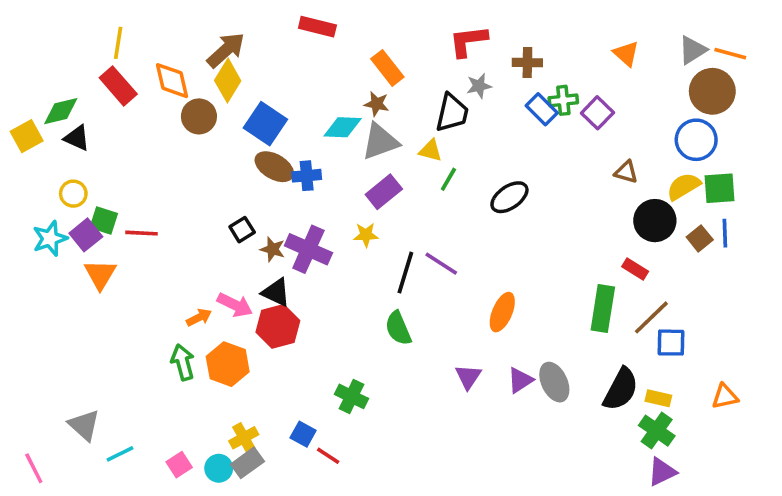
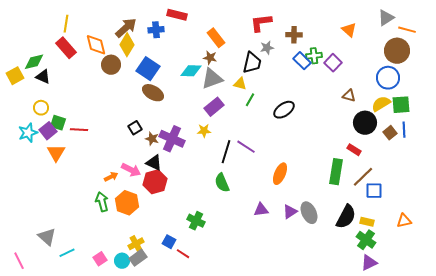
gray triangle: (693, 50) -> (386, 18), moved
blue cross: (307, 176) -> (156, 30), moved
purple triangle: (468, 377) -> (261, 210), turned 49

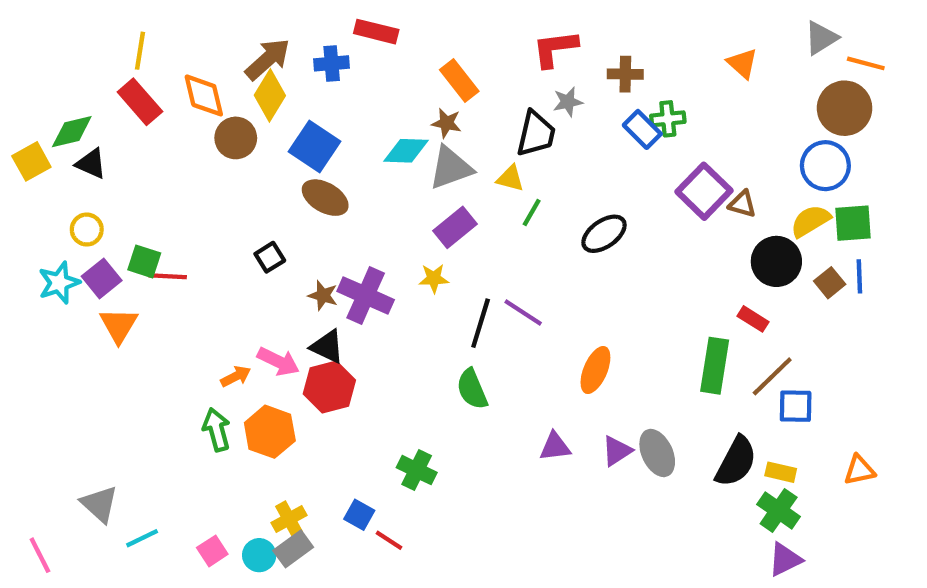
purple square: (333, 63) -> (704, 191), moved, size x1.4
green square: (58, 123) -> (144, 261), moved
black square: (135, 128) -> (270, 257), moved

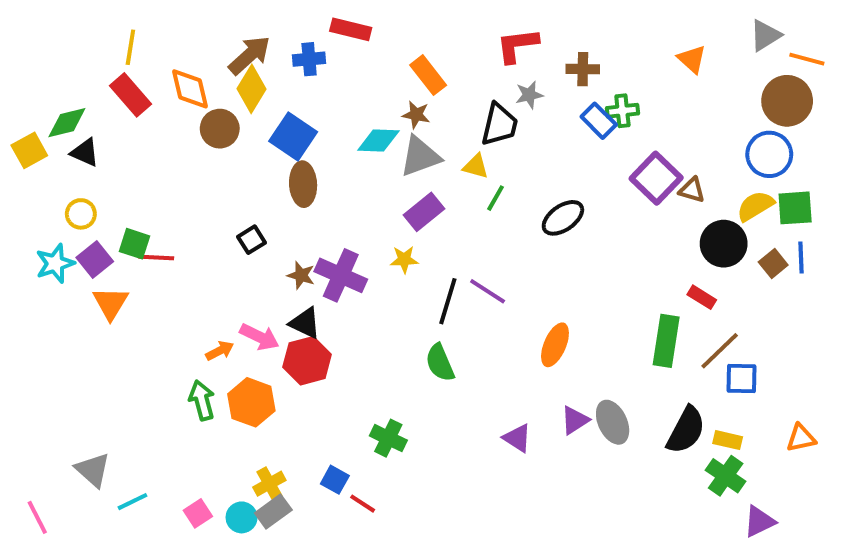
brown ellipse: (325, 198) -> (303, 184), turned 57
purple triangle: (555, 447) -> (517, 438), moved, turned 40
purple triangle: (785, 559) -> (759, 521), moved

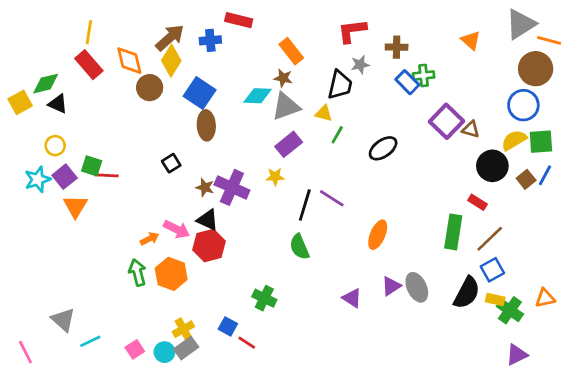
gray triangle: (765, 35) -> (521, 24), size x1.4
blue line: (801, 258) -> (545, 175), turned 30
blue square: (741, 379) -> (492, 270), moved, turned -30
green cross: (726, 476) -> (510, 310), moved

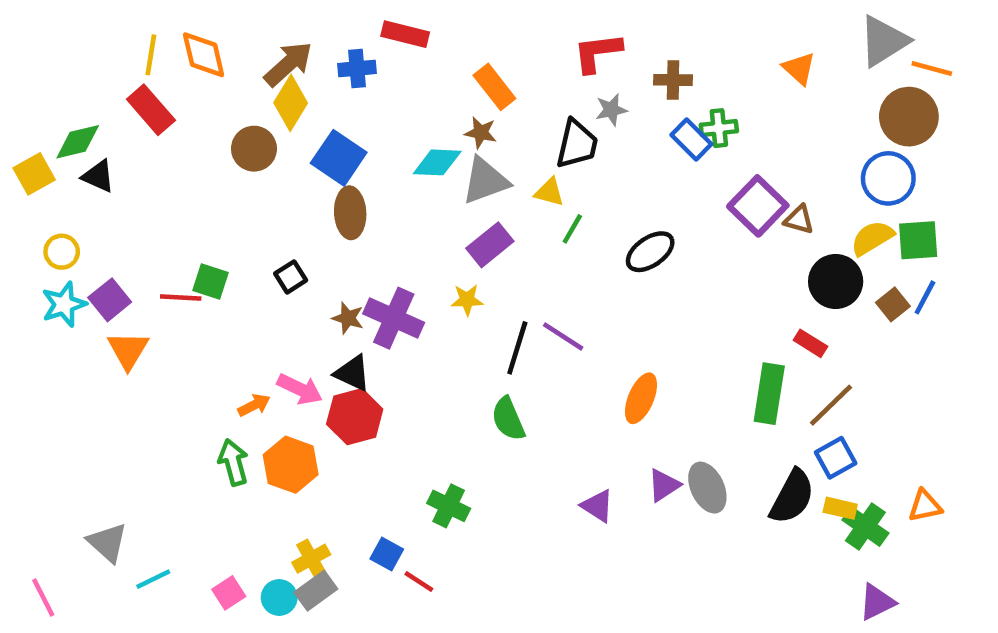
orange diamond: (129, 61) -> (204, 55), moved
yellow circle: (55, 146) -> (62, 252), moved
green square: (92, 166) -> (210, 281), moved

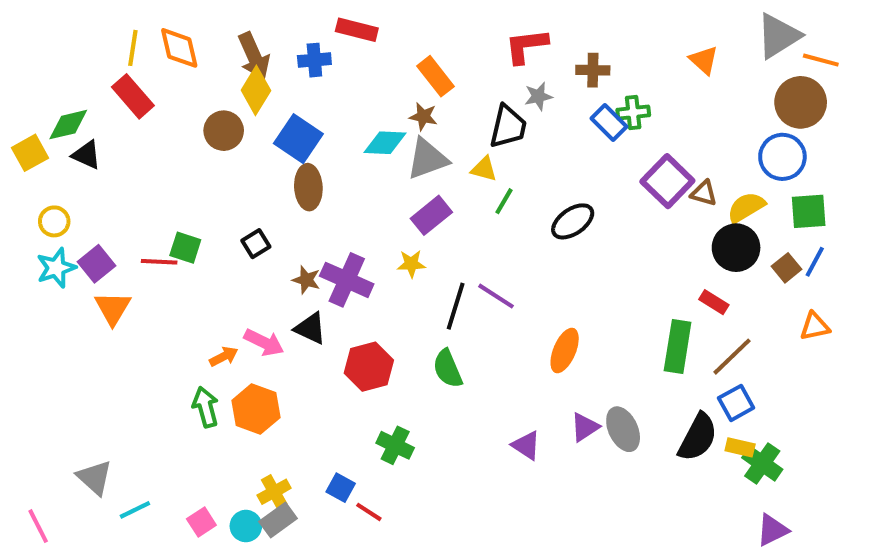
brown arrow: (288, 64) -> (254, 56), turned 108
yellow semicircle: (872, 238) -> (746, 207), moved
red hexagon: (355, 417) -> (369, 367), moved
orange triangle: (925, 506) -> (815, 326), moved

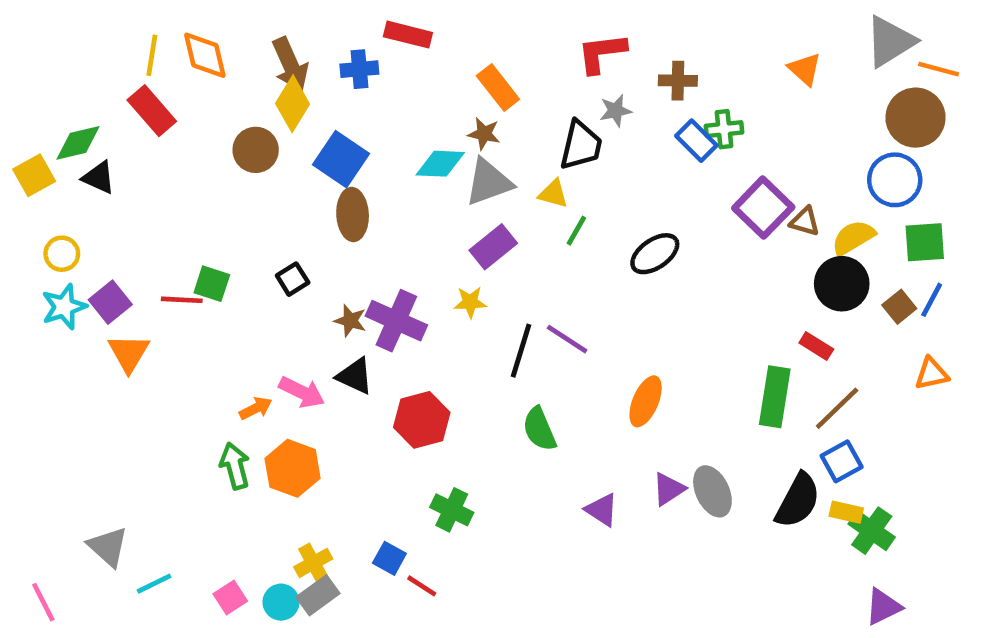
green semicircle: (448, 369) -> (539, 429), moved

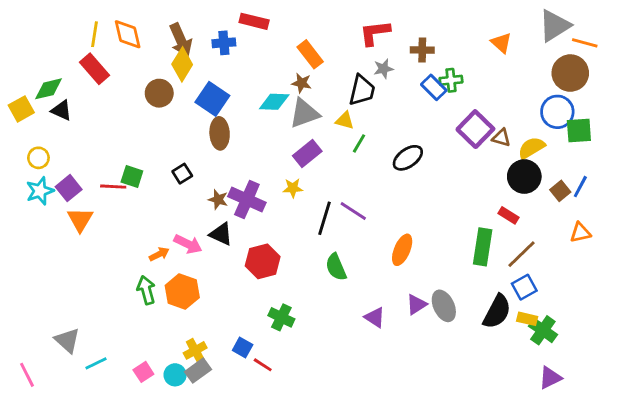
green square: (925, 242) -> (579, 131), moved

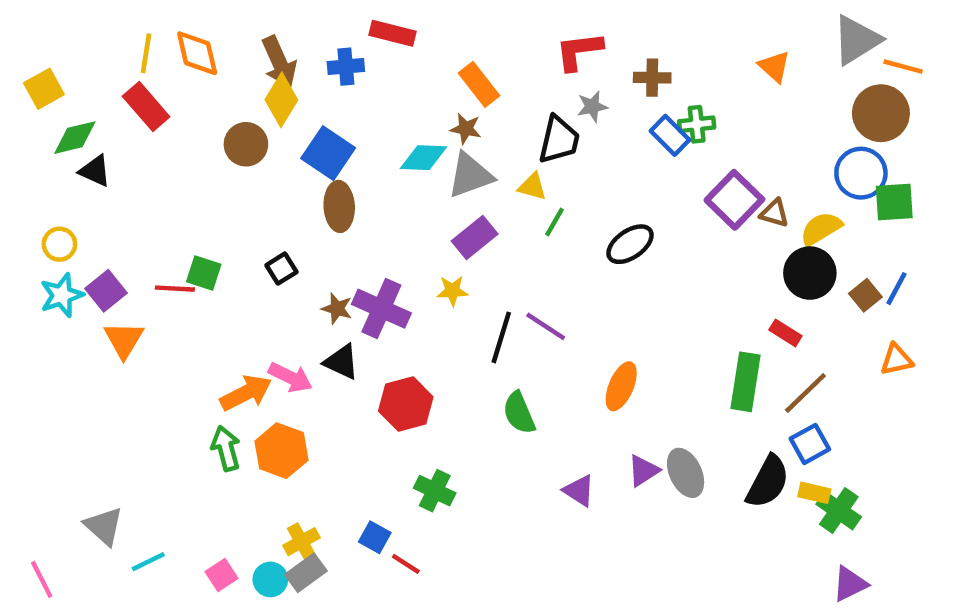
yellow square: (21, 109) -> (44, 89), moved
orange arrow: (159, 254) -> (246, 393), size x1.6

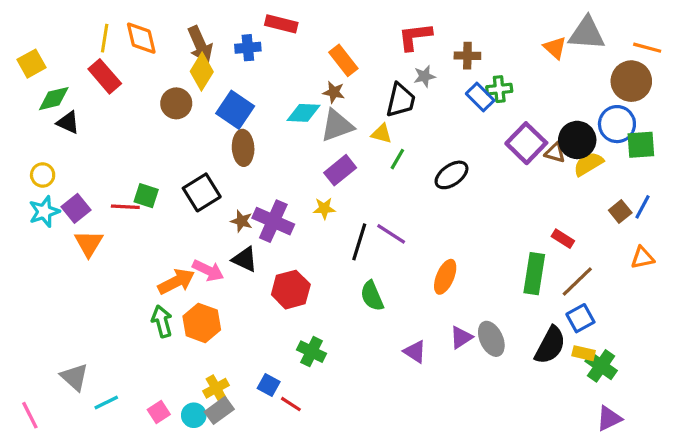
gray triangle: (856, 40) -> (587, 33), moved, turned 36
black square: (281, 269) -> (202, 192), size x1.6
black circle: (810, 273) -> (577, 140), moved

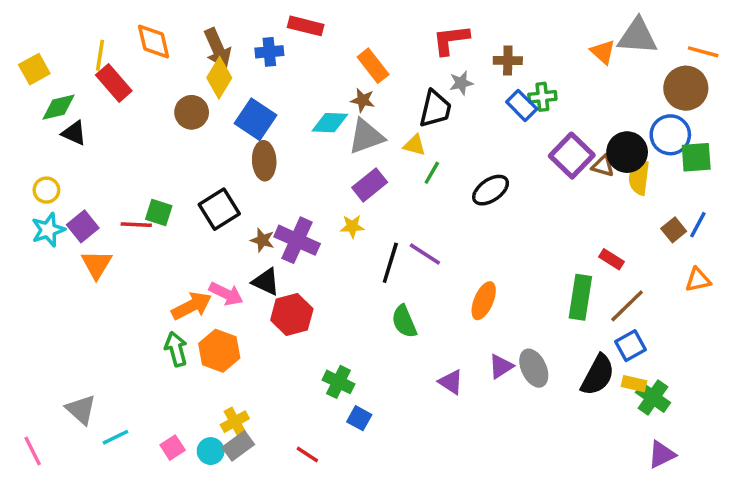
yellow line: (105, 38) -> (100, 55), moved
yellow semicircle: (588, 164) -> (639, 178), turned -52
red hexagon: (291, 290) -> (292, 315), moved
blue square: (269, 385) -> (359, 418), moved
red line: (291, 404) -> (307, 454), moved

